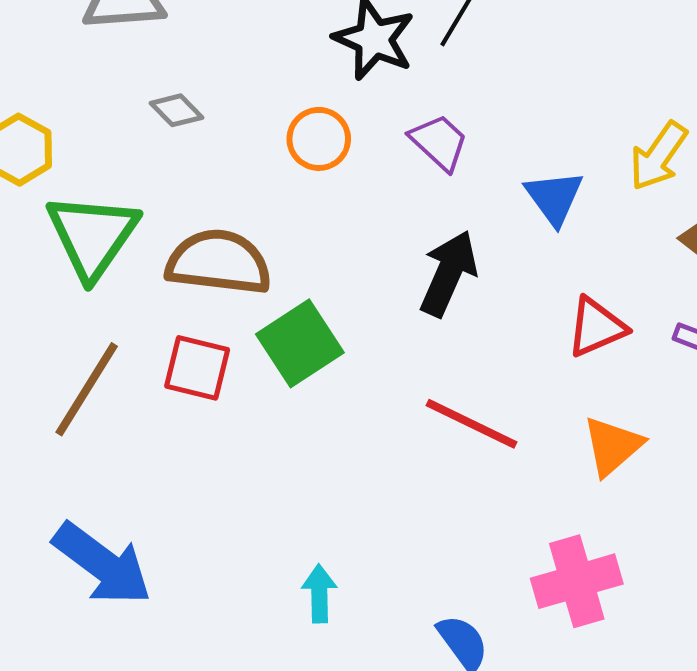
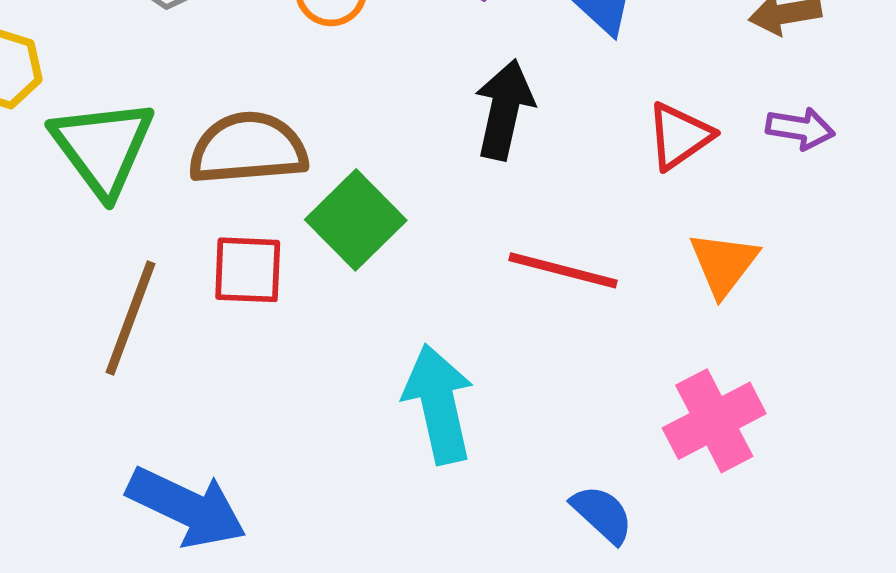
cyan arrow: (319, 594) -> (439, 404), moved, size x1.8

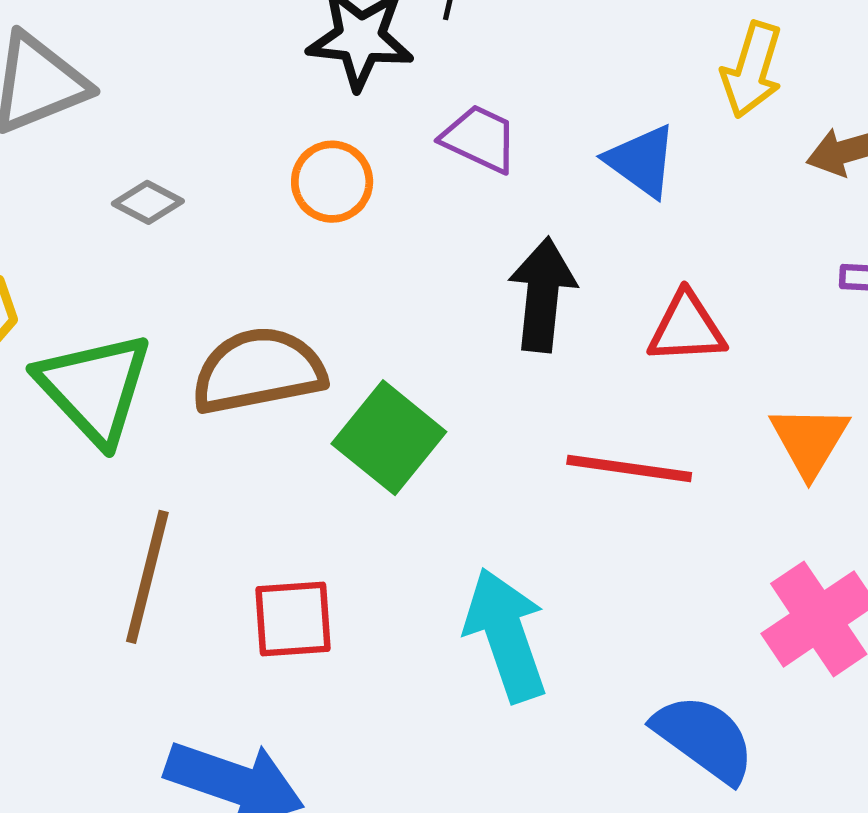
red triangle: (679, 136) -> (687, 328), moved, turned 38
red square: (248, 270) -> (293, 619), moved
blue semicircle: (602, 514) -> (704, 738), size x1.4

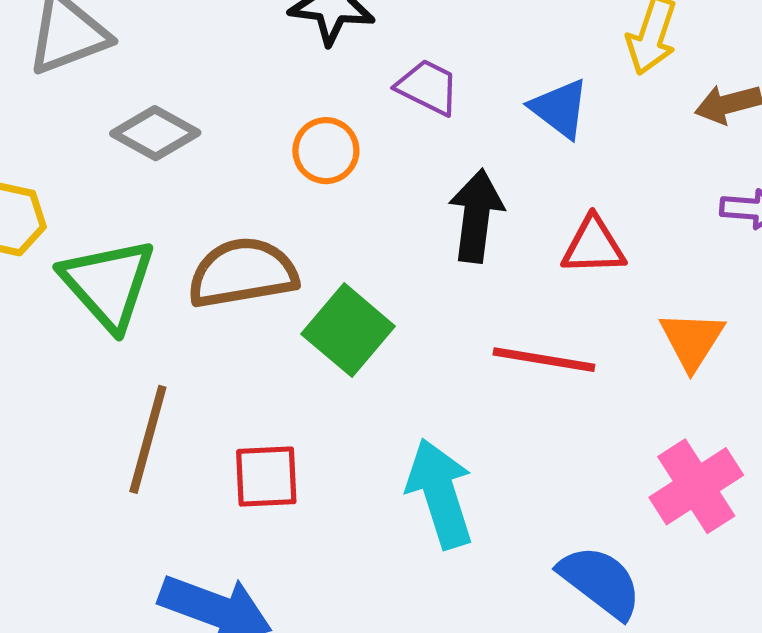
orange circle: (332, 182) -> (326, 151), moved
gray diamond: (148, 202) -> (155, 133), size x1.5

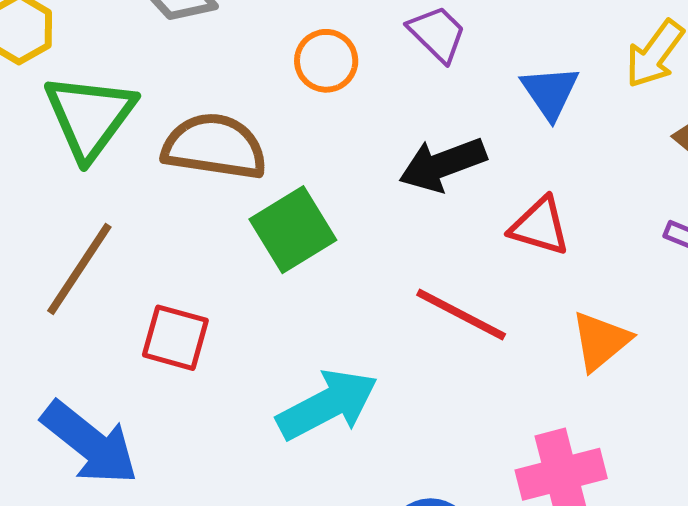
black arrow: (476, 216) -> (443, 164), turned -136
cyan arrow: (440, 494) -> (327, 405), turned 62

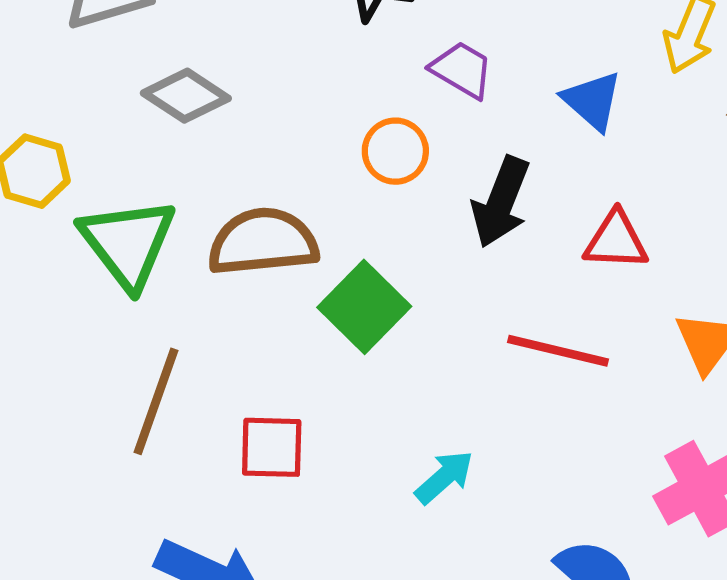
orange circle: (326, 61) -> (395, 151), moved
black arrow: (443, 164) -> (501, 202), turned -34
cyan arrow: (327, 405) -> (444, 477), size x0.6

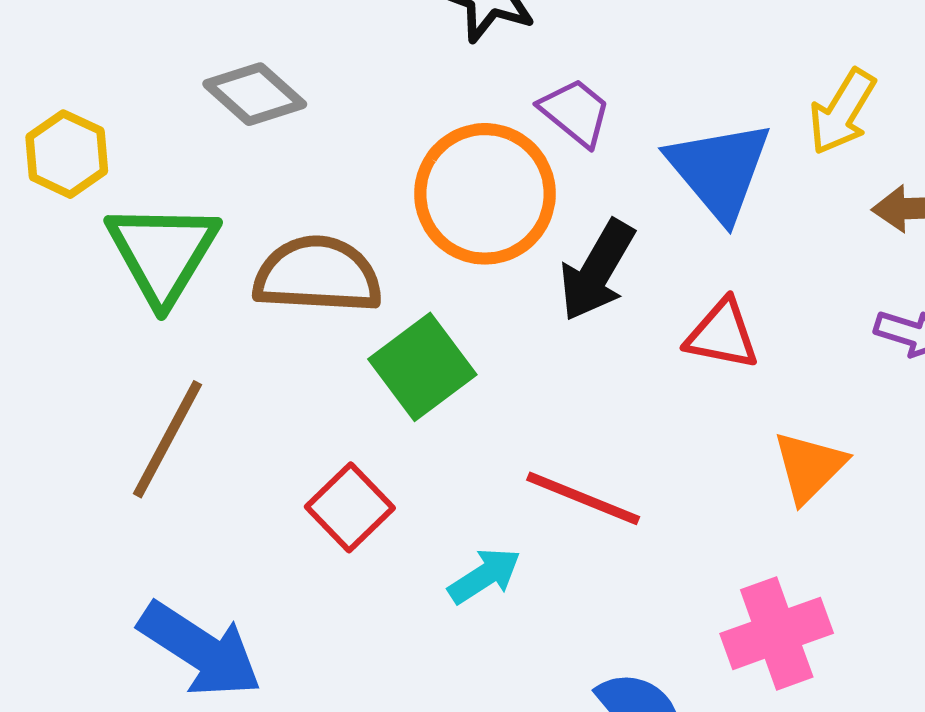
blue triangle: (592, 101) -> (719, 170), size x1.5
orange circle: (395, 151) -> (485, 194), size x1.8
red line: (558, 351) -> (583, 498), moved
red square: (272, 447) -> (350, 507), moved, turned 36

